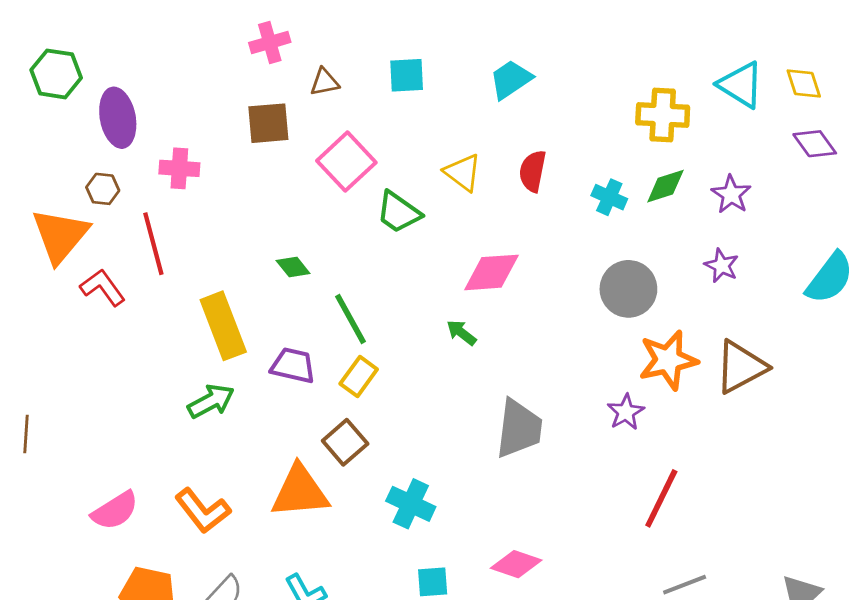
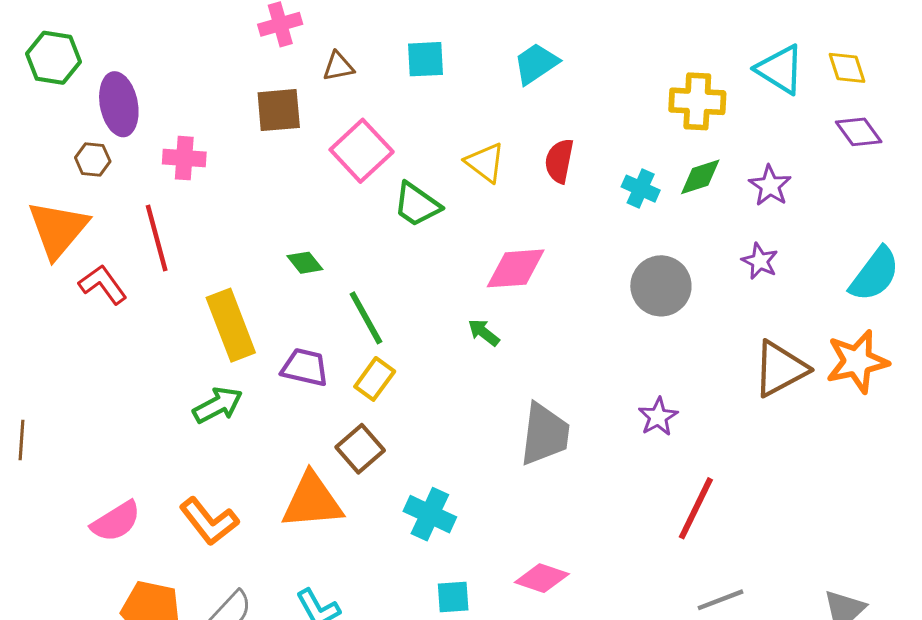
brown hexagon: (103, 189) -> (93, 159), moved
orange star: (668, 360) -> (857, 362), moved

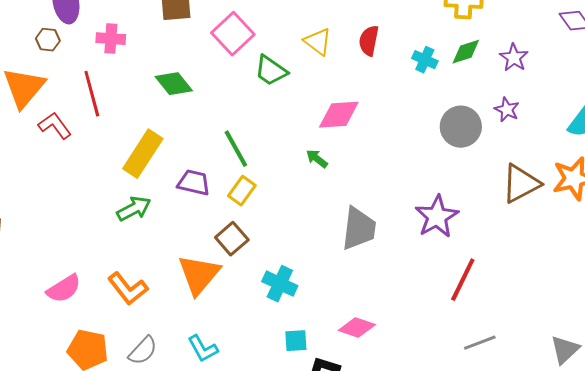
green diamond: (305, 263) -> (174, 84), moved, size x1.5
gray circle: (661, 286) -> (461, 127), moved
yellow rectangle: (231, 325) -> (143, 154), turned 54
purple star: (658, 417) -> (437, 217), size x1.6
orange triangle: (312, 501) -> (199, 275), turned -45

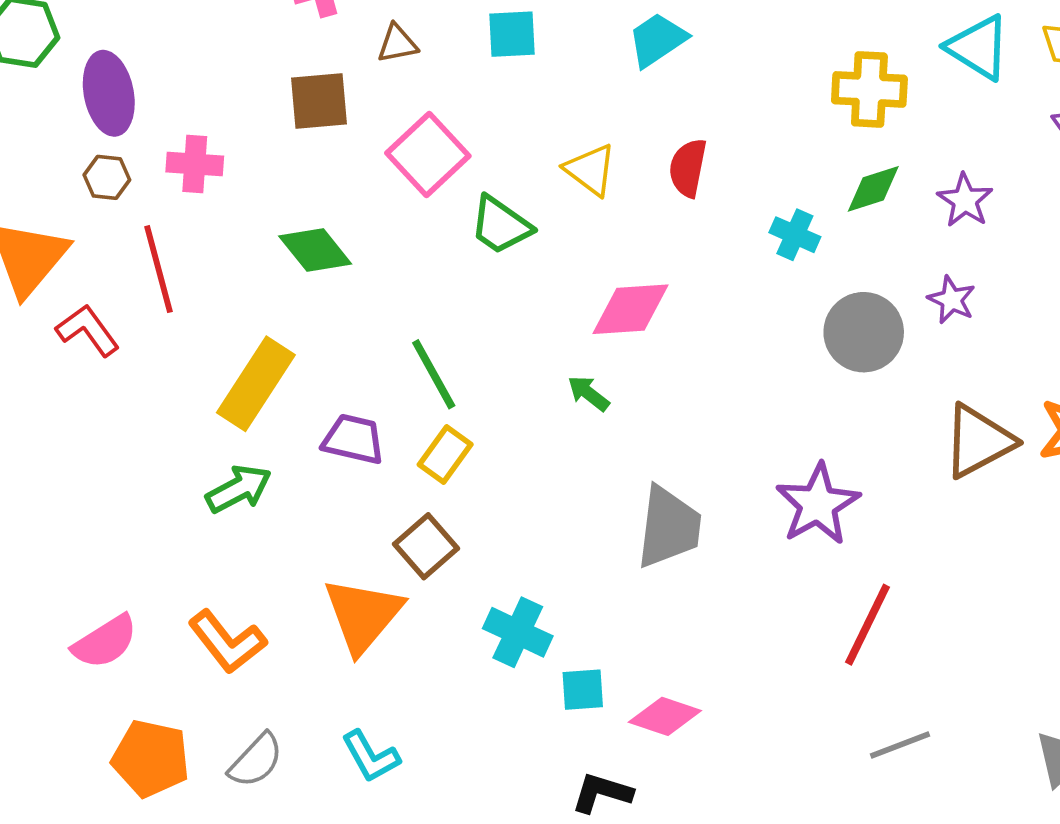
brown hexagon: (48, 40) -> (107, 177), moved
cyan cross: (425, 60) -> (795, 235), moved
cyan square: (296, 341) -> (583, 690), moved

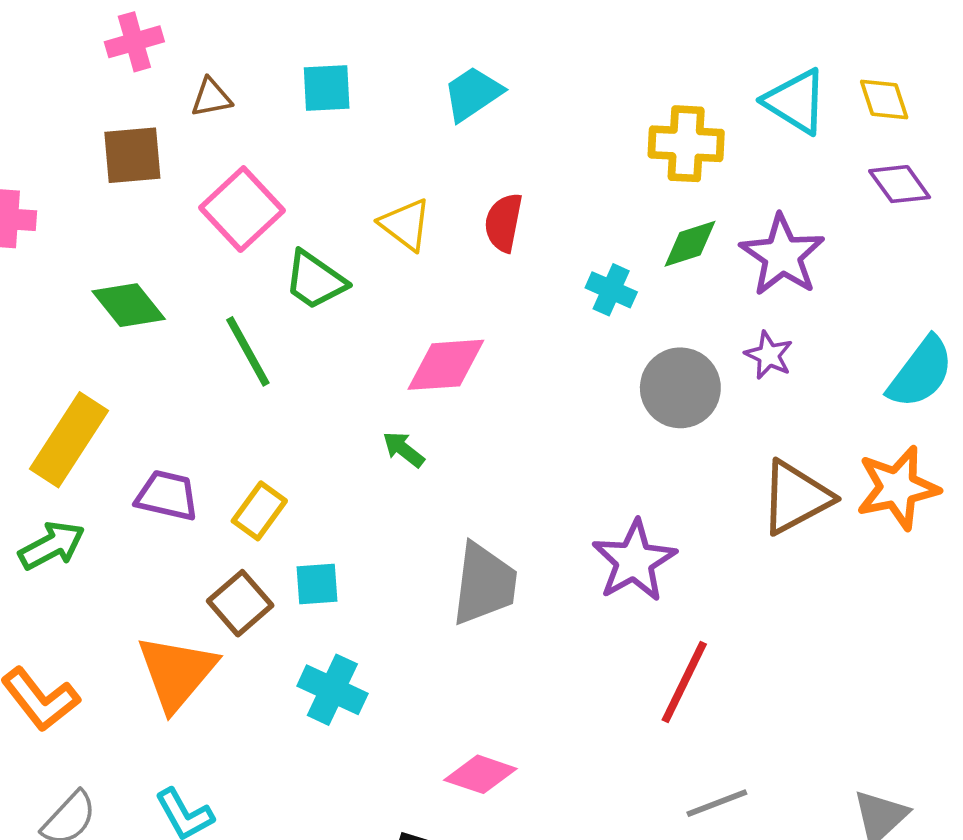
purple star: (965, 200) -> (782, 255), size x1.5
green line: (434, 374) -> (248, 351), moved
cyan square: (583, 690) -> (317, 584), moved

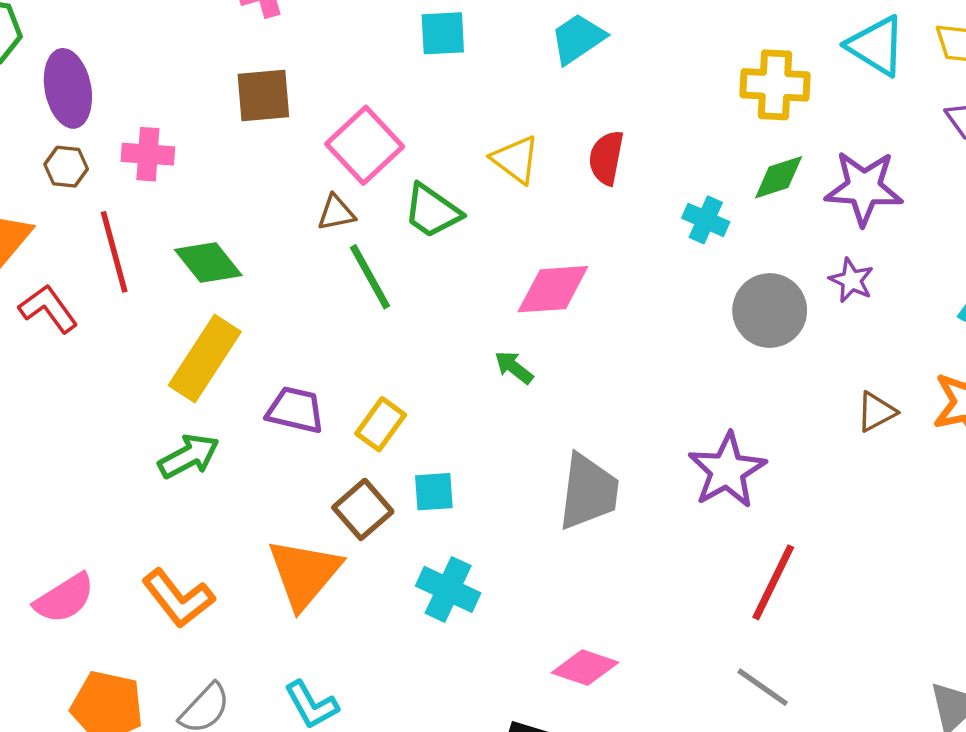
brown triangle: (211, 98) -> (336, 213), moved
purple star: (782, 255) -> (864, 188), turned -30
green diamond: (129, 305) -> (208, 263), moved
brown triangle: (796, 497) -> (876, 412), size x0.6
gray line: (717, 803) -> (763, 687), moved, turned 56

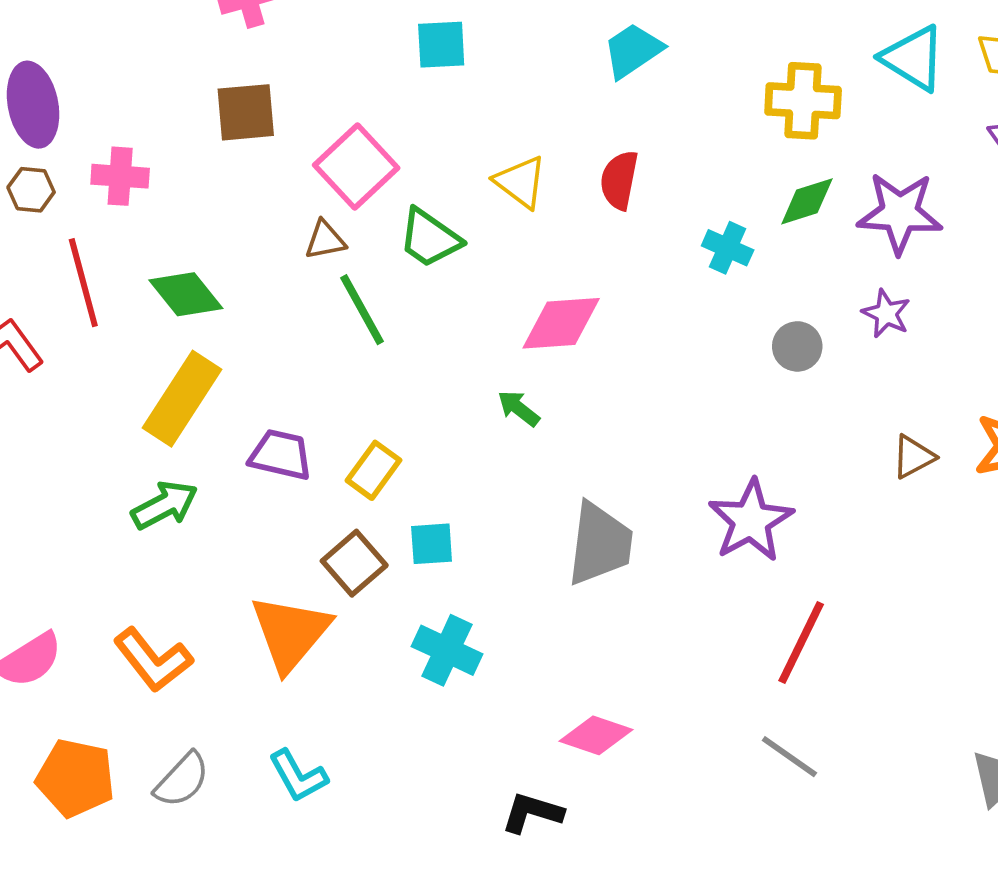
cyan trapezoid: (578, 39) -> (633, 50), moved
gray circle: (770, 310) -> (797, 346), size x0.6

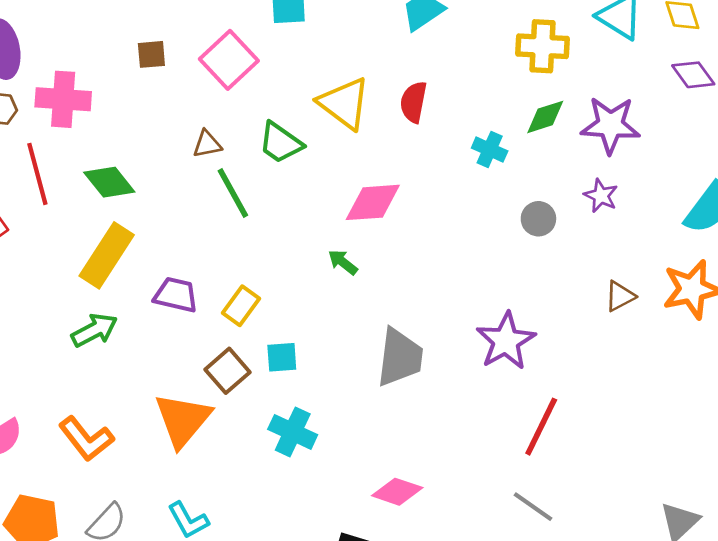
brown square: (246, 112) -> (151, 54), size x0.7
pink square: (356, 167) -> (229, 60), moved
pink cross: (120, 176) -> (63, 99), size x1.4
yellow triangle: (521, 182) -> (344, 103), size x1.4

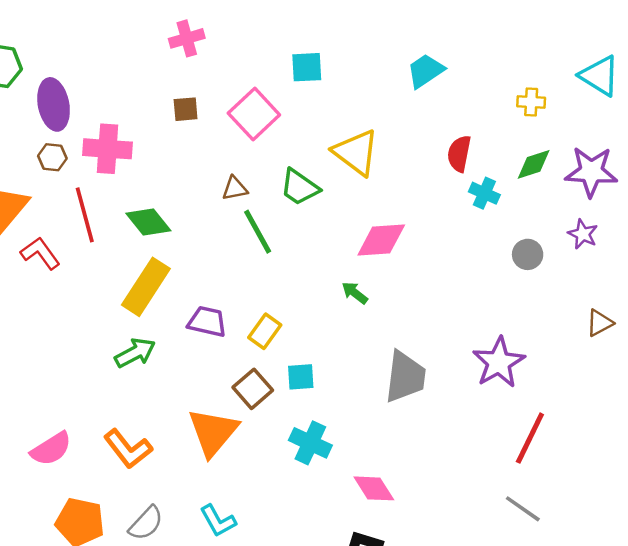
yellow cross: (543, 46) -> (531, 102), size x0.6
red semicircle: (414, 102) -> (459, 154), moved
pink diamond: (397, 492) -> (374, 488), moved, turned 39

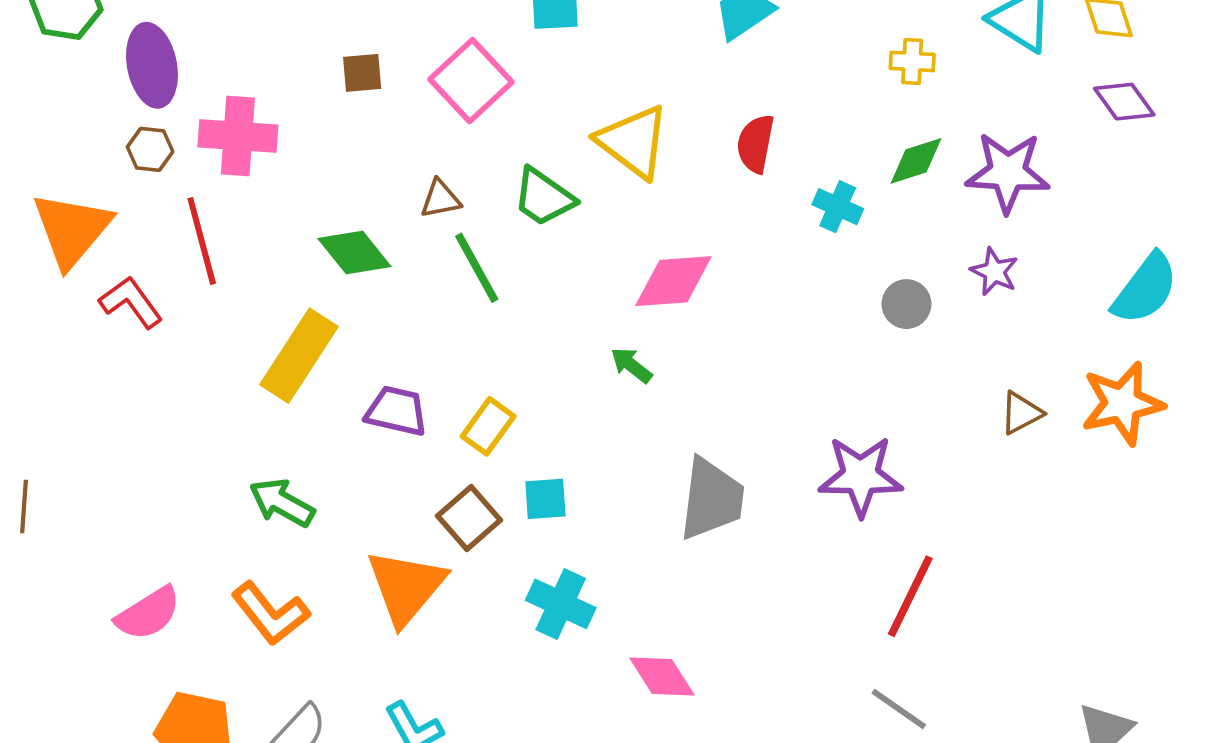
red semicircle: (459, 154) -> (756, 144), moved
green diamond: (148, 222) -> (354, 252), moved
green arrow: (135, 353) -> (282, 503), moved, turned -123
purple star: (499, 362) -> (861, 476), turned 30

